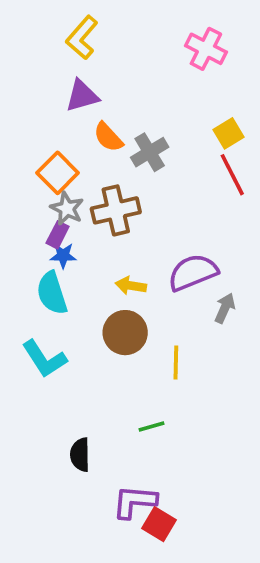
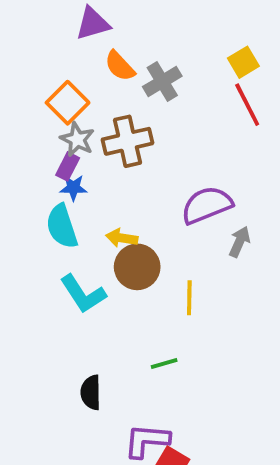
yellow arrow: (131, 286) -> (122, 238), moved
cyan L-shape: (44, 359) -> (83, 294), moved

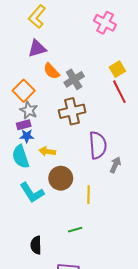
brown cross: (127, 141) -> (72, 111), moved
purple rectangle: (68, 166) -> (24, 125), turned 48
purple semicircle: (207, 205) -> (98, 145), turned 108
yellow arrow: (122, 238) -> (47, 151), moved

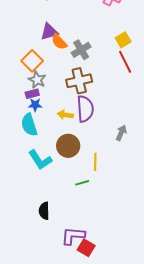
purple triangle: (37, 48) -> (49, 32), moved
purple semicircle: (98, 145) -> (85, 109), moved
yellow arrow: (47, 151) -> (65, 115), moved
green line: (75, 230) -> (82, 183), moved

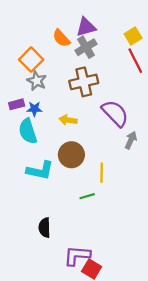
purple triangle: (49, 32) -> (86, 27), moved
purple rectangle: (32, 94) -> (17, 104), moved
purple semicircle: (85, 109) -> (115, 113), moved, turned -40
cyan L-shape: (40, 160) -> (40, 170), turned -45

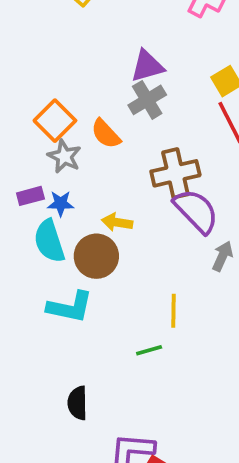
orange semicircle: (61, 38) -> (106, 134), moved
brown cross: (84, 82) -> (175, 173), moved
brown circle: (71, 155) -> (96, 256), moved

